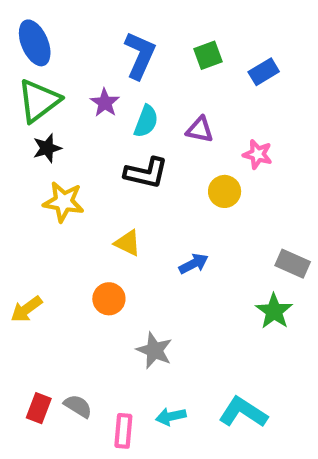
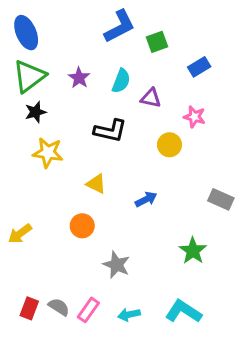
blue L-shape: (140, 55) -> (120, 26), moved, turned 39
blue rectangle: (264, 72) -> (199, 67), moved
cyan semicircle: (146, 121) -> (121, 81), moved
green star: (274, 311) -> (193, 251), moved
pink rectangle: (123, 431) -> (88, 310), moved, turned 30

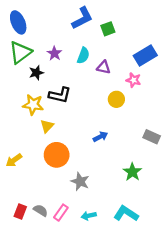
blue rectangle: (199, 67) -> (145, 56), moved, size x1.5
black star: (35, 112) -> (36, 73), moved
black L-shape: (110, 131) -> (60, 95), moved
yellow triangle: (96, 184) -> (47, 126), moved, turned 48
orange circle: (82, 226) -> (57, 155), size x1.5

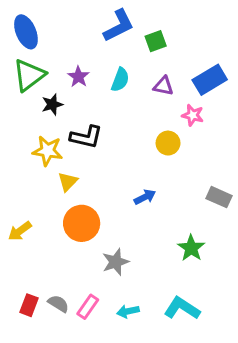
purple triangle: (104, 67) -> (163, 86), moved
gray star: (80, 182) -> (116, 262), turned 30

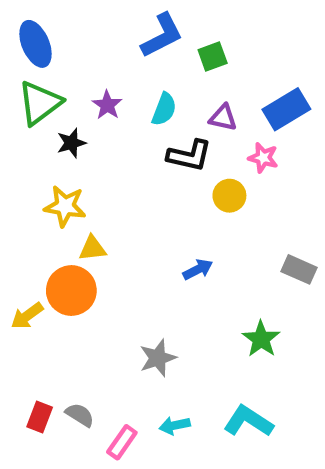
black L-shape: (86, 137) -> (189, 156), moved
yellow triangle: (68, 182) -> (92, 248), turned 40
orange circle: (82, 223) -> (71, 291), moved
pink rectangle: (88, 307) -> (122, 442), moved

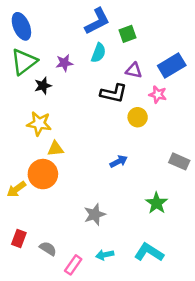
purple star: (107, 105) -> (64, 63), turned 30
cyan semicircle: (164, 109) -> (98, 53), moved
red rectangle: (40, 417) -> (19, 238), moved

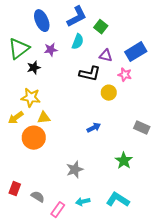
blue ellipse: (21, 26) -> (42, 21), moved
green square: (127, 34) -> (101, 27), turned -32
yellow arrow: (16, 189) -> (16, 118), moved

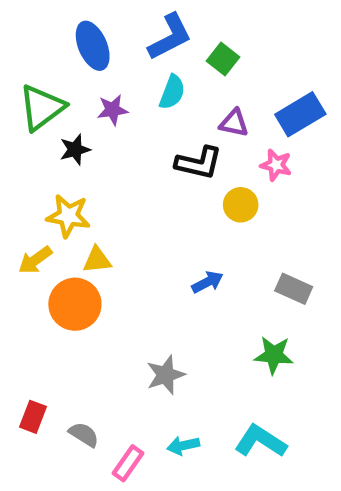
gray rectangle: (142, 128) -> (294, 289), moved
green star: (124, 161) -> (274, 355), turned -30

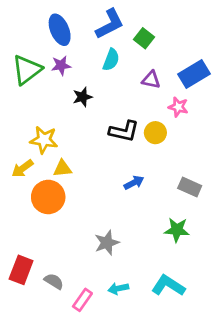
purple star: (113, 110) -> (61, 65), moved
black star: (75, 150) -> (82, 97), moved
black L-shape: (199, 163) -> (124, 131), moved
red rectangle: (33, 417) -> (21, 270), size x1.4

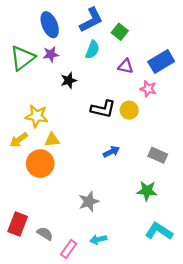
cyan L-shape: (168, 286) -> (159, 231), moved

